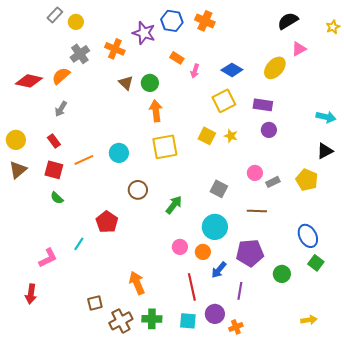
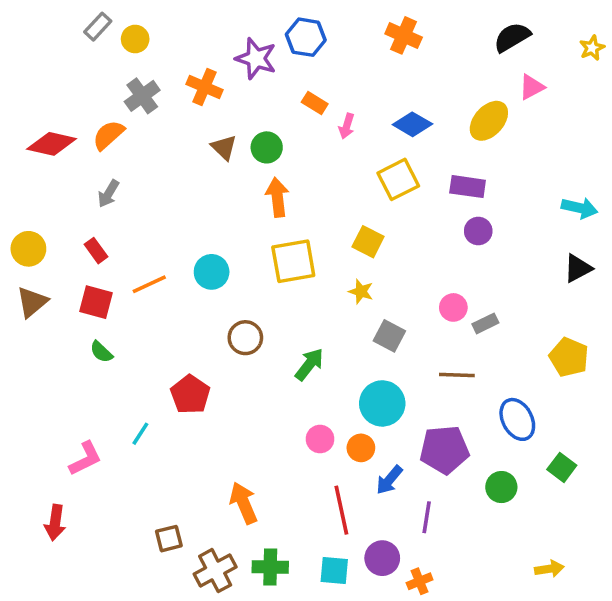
orange cross: (205, 21) -> (404, 35), moved
yellow star: (231, 136) -> (361, 291), moved
yellow pentagon: (307, 180) -> (569, 357), moved
blue ellipse: (308, 236) -> (517, 419), moved

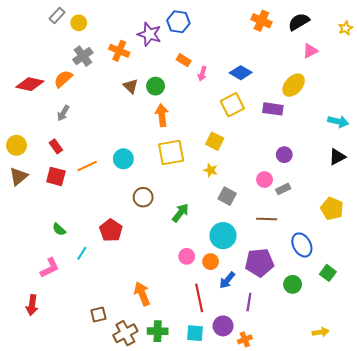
orange cross: (404, 35) -> (261, 21), moved
yellow ellipse: (489, 121) -> (294, 85), moved
purple circle: (478, 231) -> (284, 155), moved
green semicircle: (101, 352) -> (59, 229), moved

